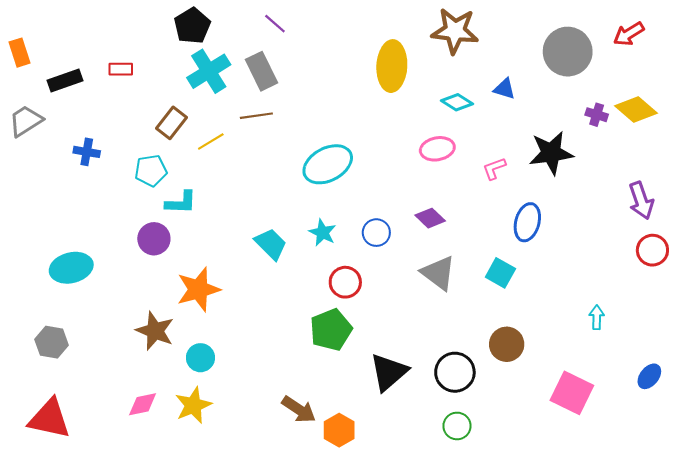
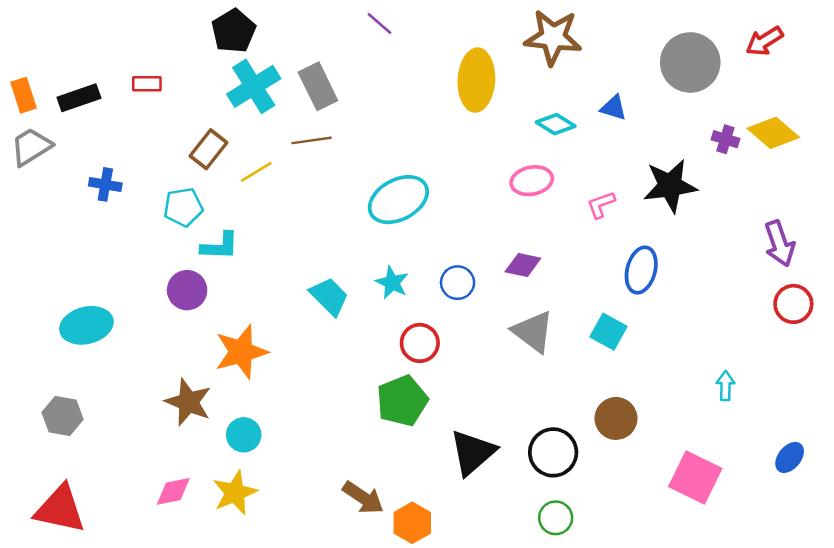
purple line: (275, 24) -> (380, 23), moved
orange rectangle: (19, 53) -> (24, 95), moved
purple diamond: (430, 218) -> (523, 265), turned -32

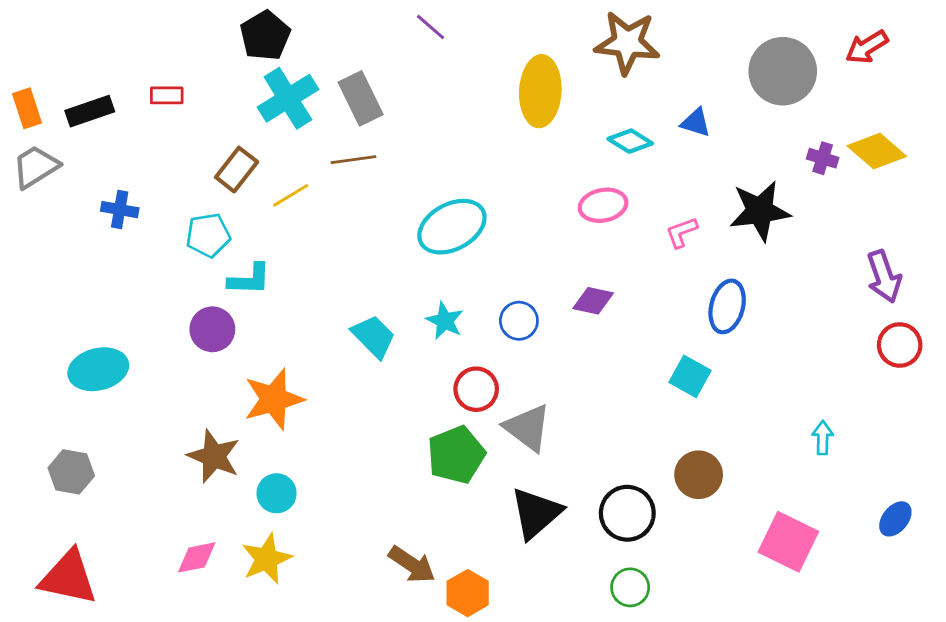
gray triangle: (533, 332) -> (527, 428), moved

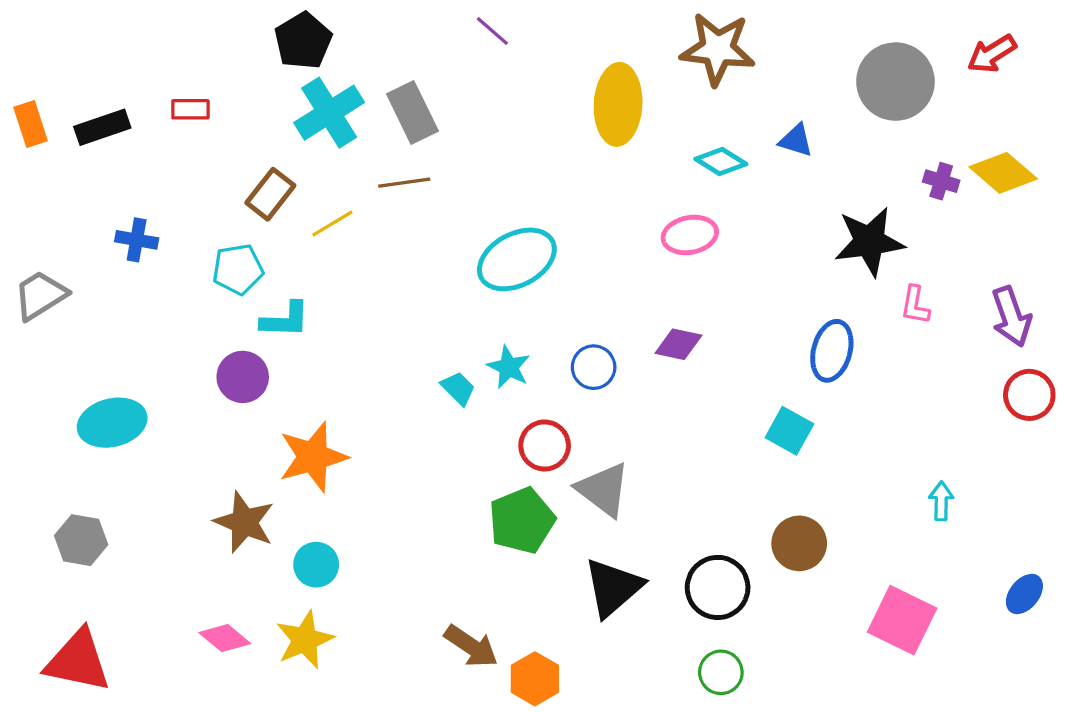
gray trapezoid: (36, 167) -> (40, 295), moved
pink L-shape: (681, 232) -> (915, 305), moved, turned -60
cyan trapezoid: (373, 336) -> (458, 388), moved, size x0.7
pink diamond: (197, 557) -> (225, 638), turned 51

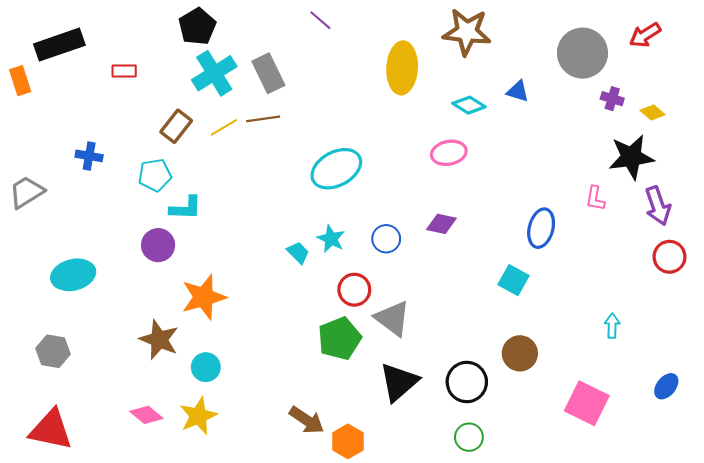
black rectangle: (102, 127) -> (59, 45), moved, size x1.4
yellow diamond: (1003, 173) -> (653, 112), size x0.6
purple cross: (941, 181) -> (612, 99), moved
yellow line: (332, 224) -> (224, 127), moved
black star: (869, 241) -> (631, 157), moved

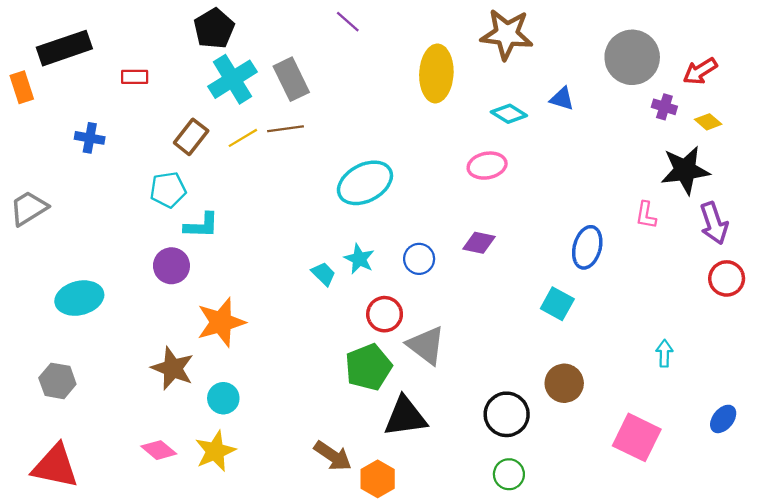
red arrow: (645, 35) -> (700, 71), moved
blue cross: (89, 156) -> (90, 138), moved
black triangle: (399, 382) -> (405, 417), moved, turned 33

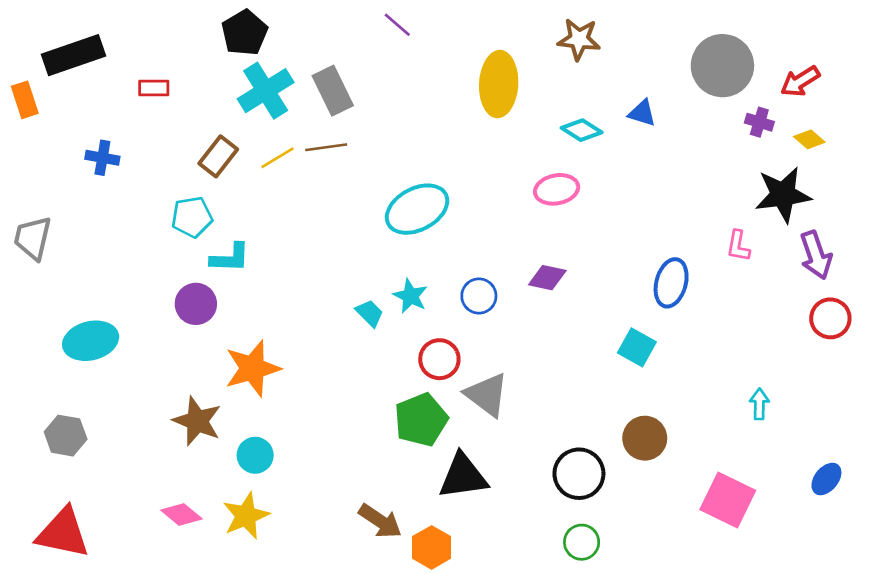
brown star: (507, 34) -> (579, 39), size x0.7
gray trapezoid: (29, 208) -> (33, 238), turned -45

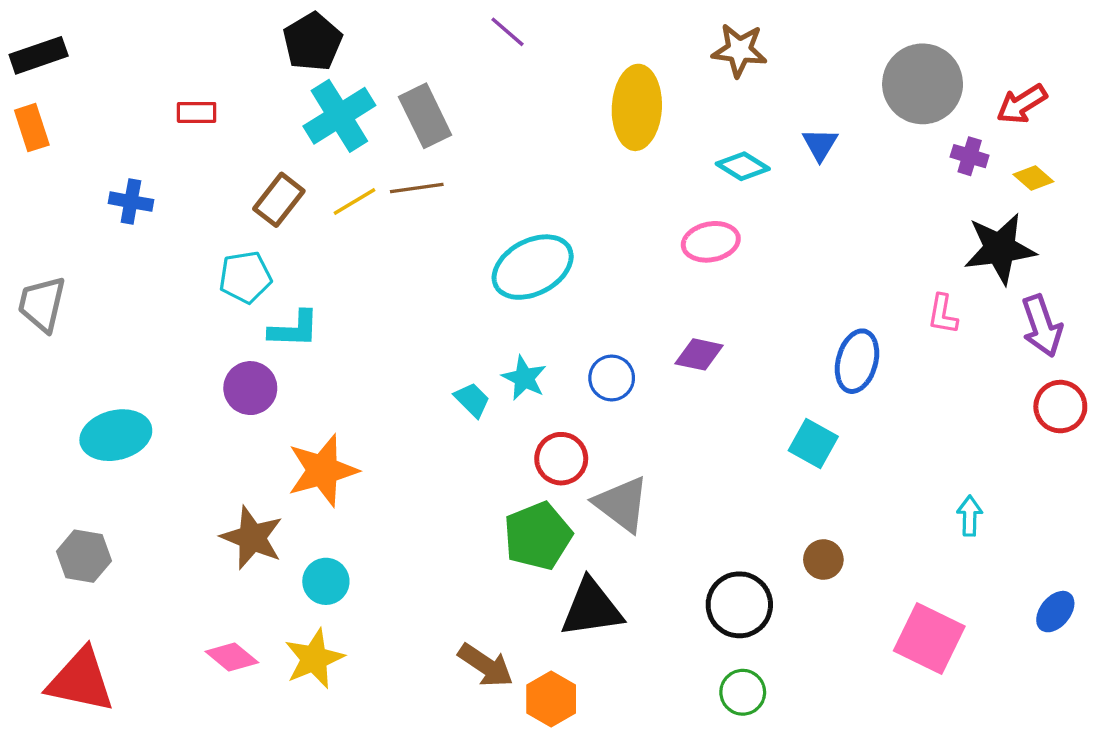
black rectangle: (73, 55) -> (39, 55), moved, size x0.7
blue triangle: (642, 113) -> (820, 144), turned 44
brown circle: (645, 438) -> (823, 559), size x0.7

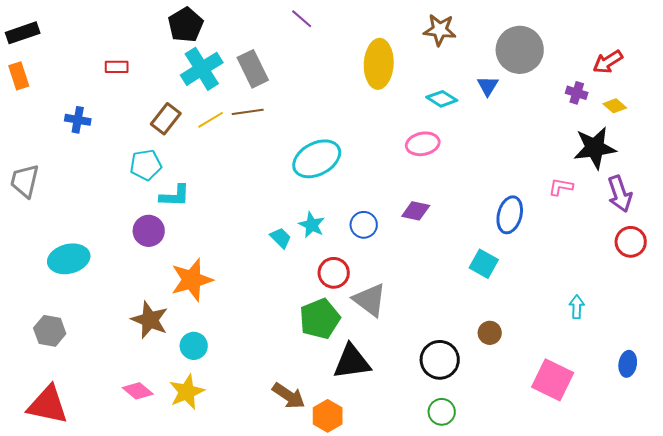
gray circle: (923, 84) -> (520, 50), moved
pink L-shape: (943, 314) -> (561, 187), turned 90
blue ellipse: (1055, 612) -> (628, 364), turned -30

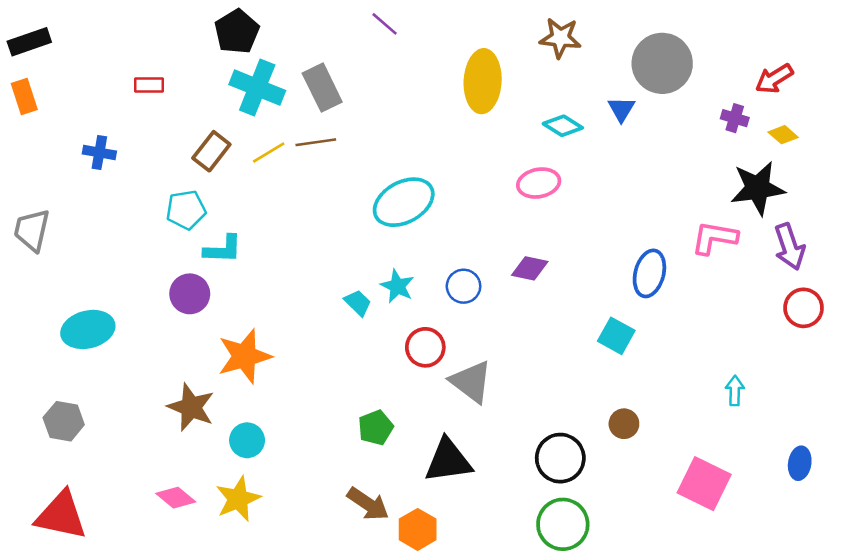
cyan cross: (202, 69) -> (257, 88), turned -36
pink L-shape: (561, 187) -> (714, 238), size x1.5
green pentagon: (320, 319) -> (376, 428), moved, size x0.7
green circle: (442, 412) -> (563, 524), size x1.5

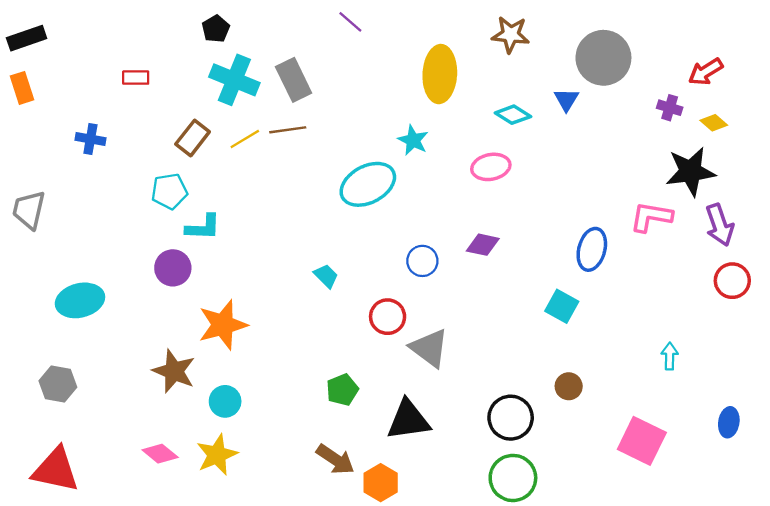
black pentagon: (237, 32) -> (216, 29), size x0.7
cyan star: (397, 286) -> (413, 140), moved

